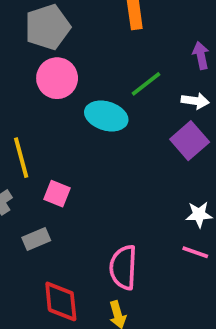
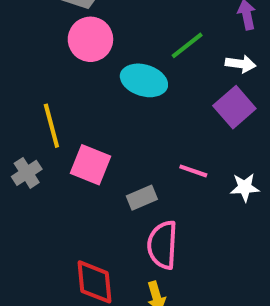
pink square: (57, 194) -> (90, 165), size x1.4
gray rectangle: (36, 239) -> (142, 198), moved
pink line: (195, 252) -> (193, 171), moved

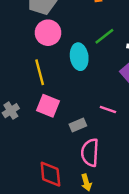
cyan ellipse: (144, 80) -> (79, 57), turned 65
yellow line: (51, 126) -> (40, 72), moved

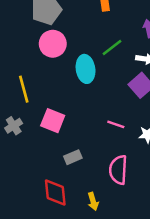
yellow line: (40, 72) -> (24, 89), moved
gray rectangle: (78, 125) -> (73, 157), moved
pink semicircle: (90, 153) -> (118, 170), moved

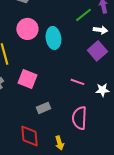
pink circle: (53, 44) -> (27, 29), moved
green line: (112, 48) -> (83, 15), moved

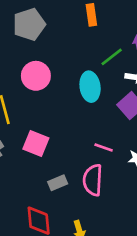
cyan ellipse: (53, 38) -> (90, 87), moved
pink semicircle: (79, 118) -> (93, 180), moved

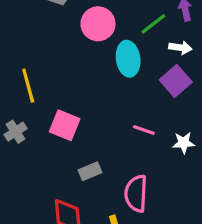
pink circle: (36, 76) -> (98, 24), moved
pink semicircle: (93, 180) -> (136, 193), moved

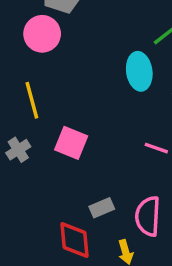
pink circle: (98, 24) -> (42, 34), moved
gray rectangle: (90, 171) -> (102, 208), moved

